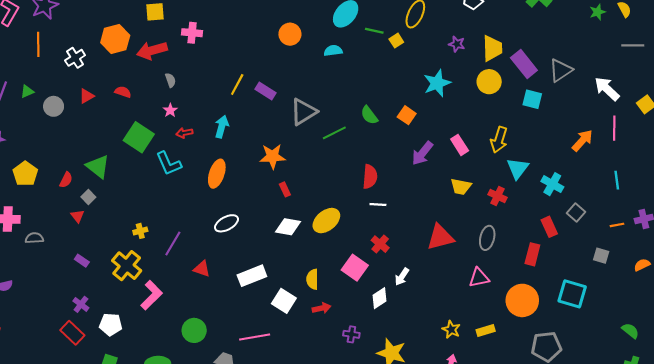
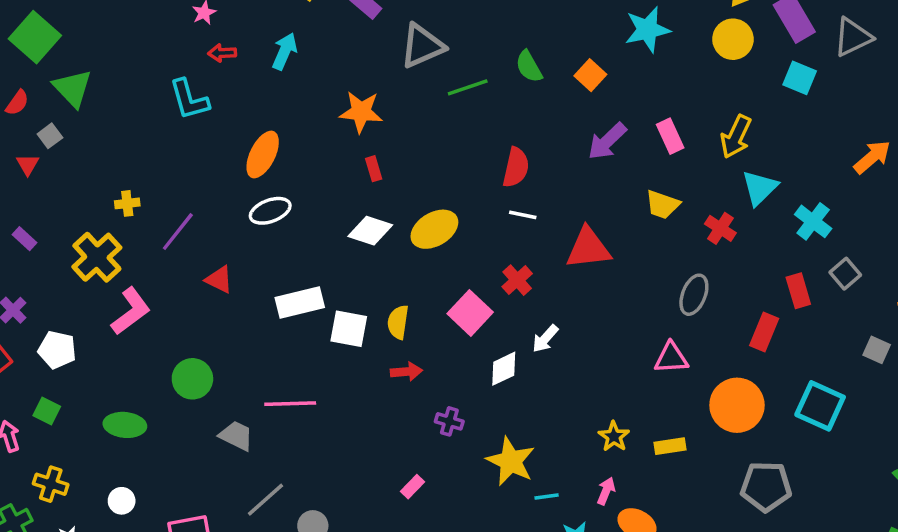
green square: (139, 137) -> (35, 37), moved
orange ellipse: (217, 174) -> (263, 154), moved
red triangle: (440, 237) -> (588, 248), moved
white square: (284, 301) -> (349, 329), moved, turned -30

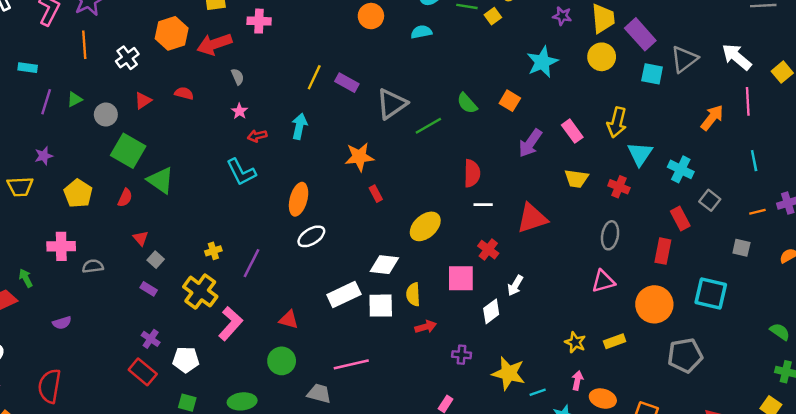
gray triangle: (853, 37) -> (684, 59), moved
gray square: (50, 136) -> (156, 260), moved
white diamond: (370, 231) -> (384, 265), moved
red triangle: (219, 280) -> (289, 320), moved
pink square: (470, 313) -> (461, 278), turned -32

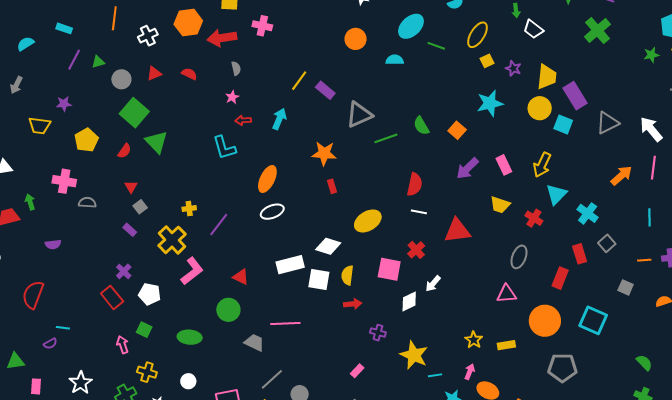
yellow square: (493, 16) -> (487, 61), moved
cyan square: (652, 74) -> (563, 125), moved

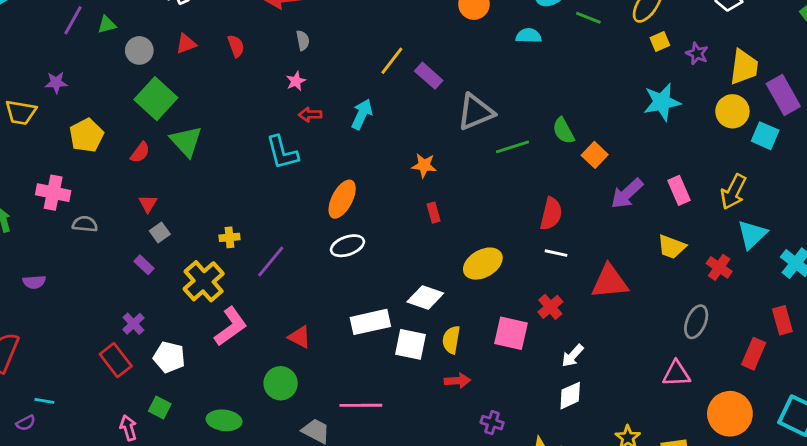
red semicircle: (189, 74) -> (236, 46), turned 42
orange square: (457, 130) -> (595, 155), moved
orange star: (324, 153) -> (424, 165), size x0.7
white diamond: (409, 301) -> (570, 396), moved

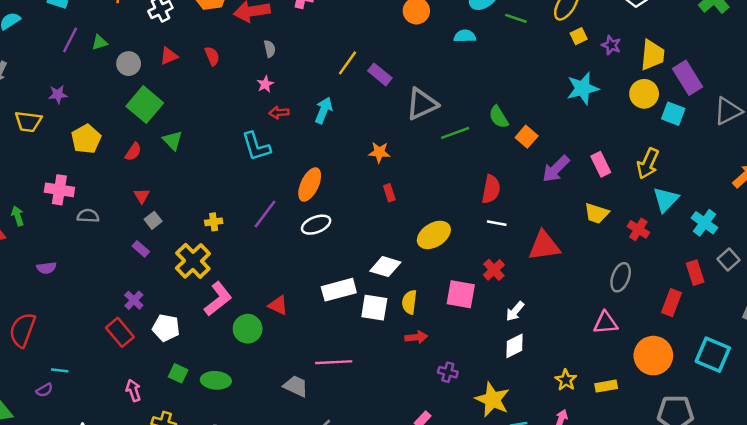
green triangle: (186, 141) -> (173, 140), size x0.7
purple line: (271, 261) -> (265, 214), moved
green circle: (281, 383) -> (248, 329), moved
green square: (160, 408) -> (178, 373), moved

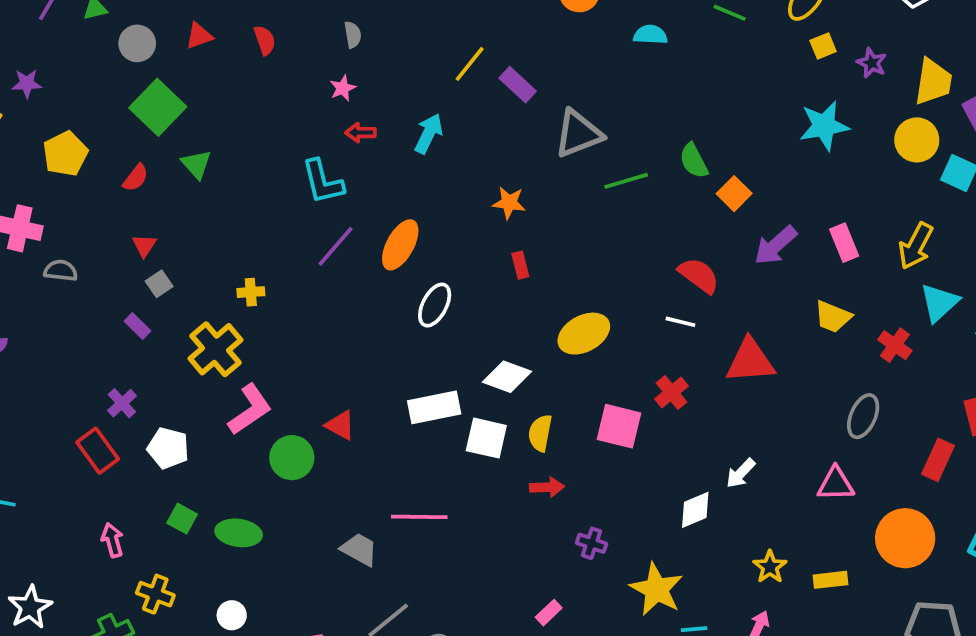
red semicircle: (491, 189) -> (699, 275), moved, turned -68
purple line: (265, 214) -> (336, 246), moved
white ellipse: (316, 225) -> (435, 305), moved, turned -44
white arrow: (515, 311) -> (741, 473), moved

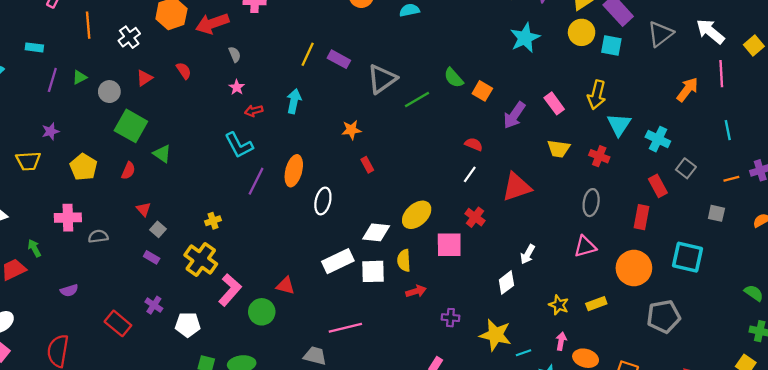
red semicircle: (699, 275) -> (474, 144), size x0.7
white line: (680, 322) -> (470, 174), turned -54
yellow ellipse: (584, 334) -> (417, 215), moved
red rectangle: (98, 451) -> (118, 323), moved

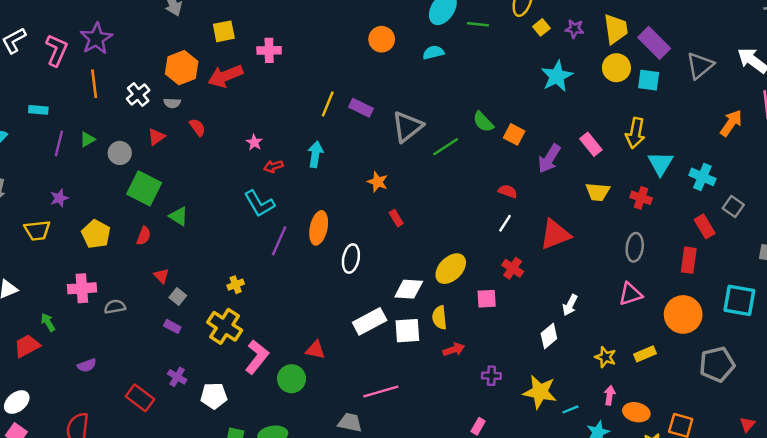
gray semicircle: (235, 54) -> (172, 103), moved, turned 119
orange star: (351, 130) -> (378, 182), turned 30
pink square: (449, 245) -> (487, 299), size x0.7

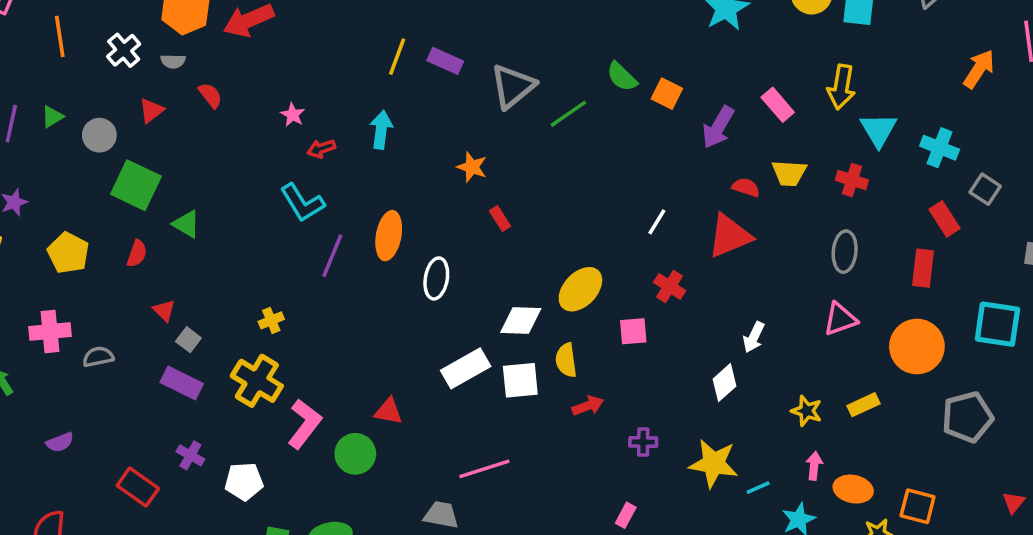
red semicircle: (508, 191) -> (746, 187), moved
purple rectangle: (172, 326) -> (182, 383), size x1.6

